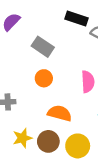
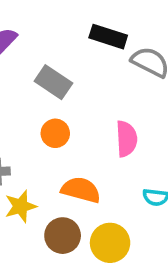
yellow star: (22, 138) -> (21, 206), moved

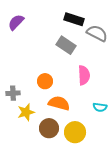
gray rectangle: (53, 82) -> (66, 45), moved
orange circle: (55, 133) -> (45, 81), moved

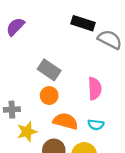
gray rectangle: (66, 45) -> (49, 70), moved
cyan semicircle: (100, 107) -> (96, 125), moved

